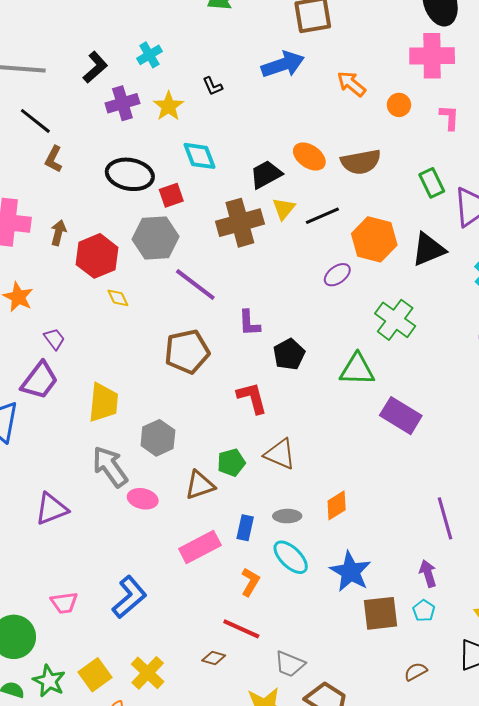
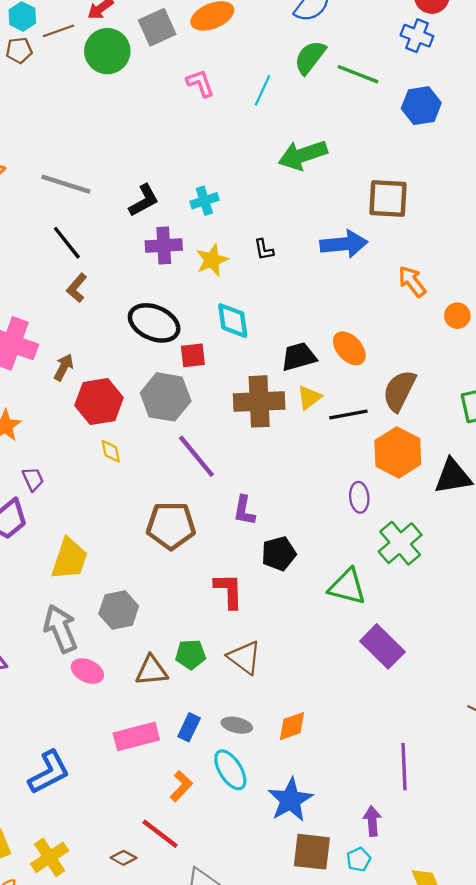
brown semicircle: (361, 162) -> (399, 391), moved, turned 114
purple ellipse: (337, 275) -> (359, 497), moved, turned -72

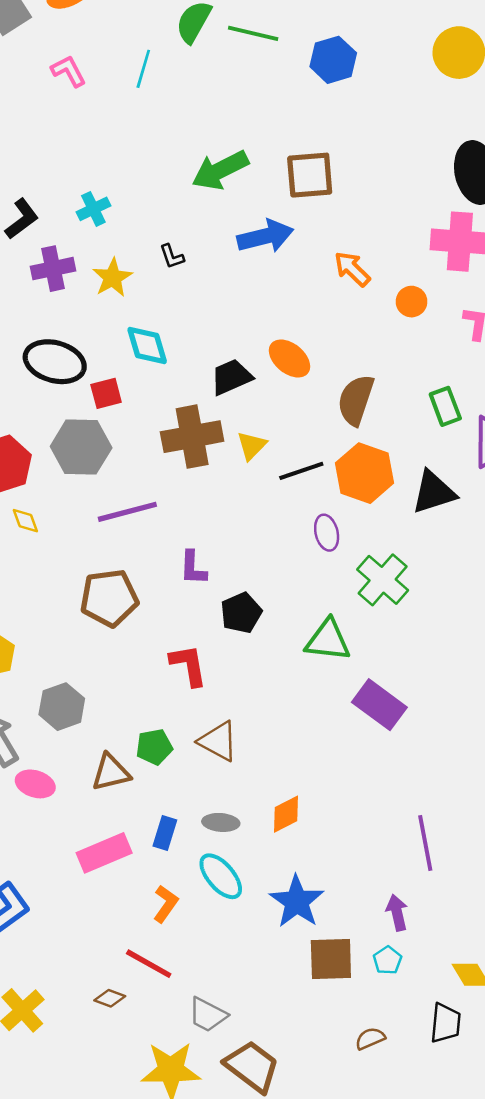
green arrow: (303, 155) -> (220, 170), moved
yellow triangle: (309, 397) -> (252, 446), moved
black line: (348, 415) -> (301, 471), moved
purple line: (196, 456) -> (127, 512), turned -57

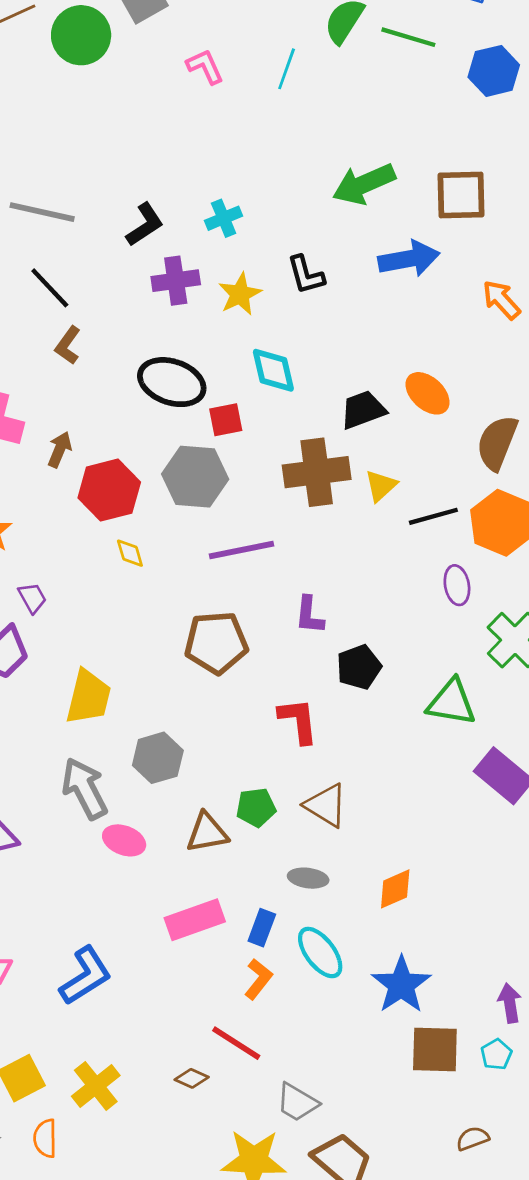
black L-shape: (172, 256) -> (306, 275), size x1.4
gray ellipse: (221, 822) -> (308, 878), moved
blue rectangle: (165, 833) -> (262, 928), moved

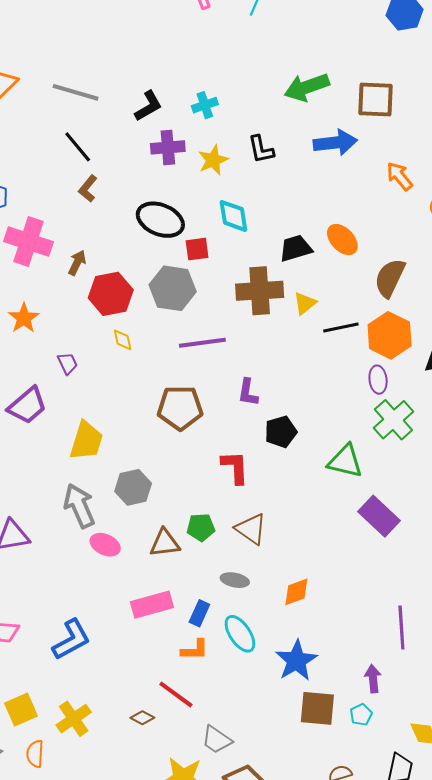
purple ellipse: (457, 585) -> (378, 380), moved
purple trapezoid: (32, 598) -> (68, 363), moved
orange L-shape: (258, 979) -> (195, 650), turned 48

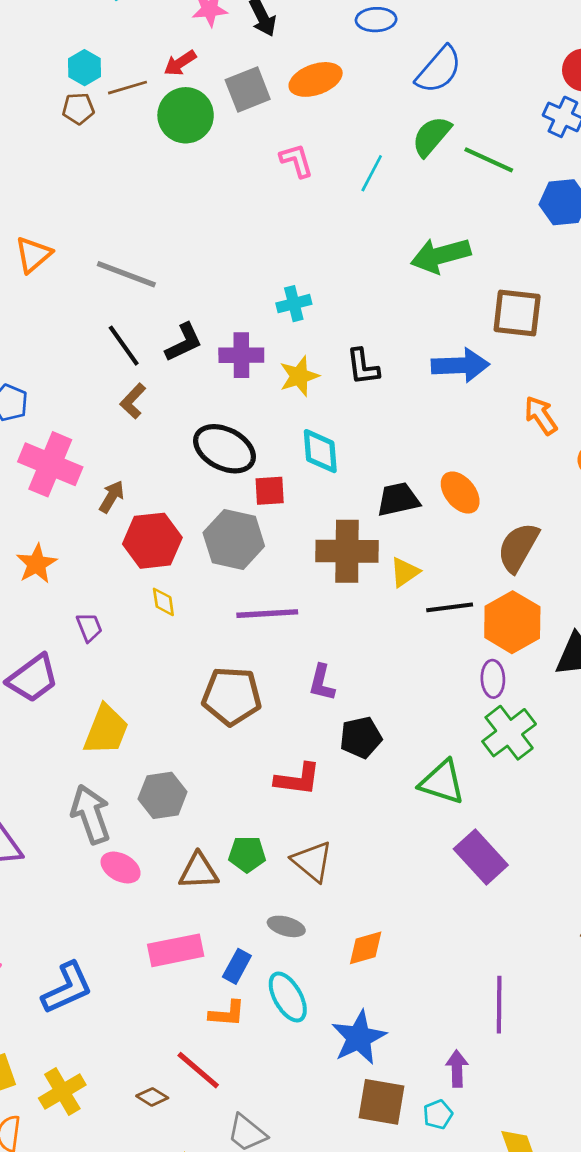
green arrow: (307, 87) -> (441, 255), moved
black L-shape: (148, 106) -> (184, 342), moved
red L-shape: (235, 467) -> (298, 779), turned 96

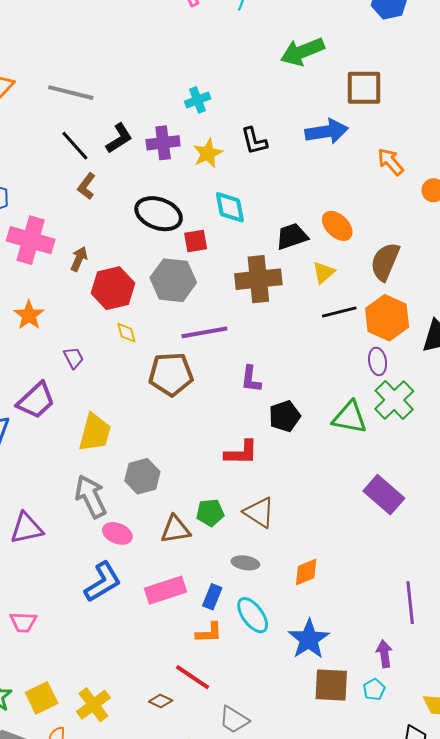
yellow triangle: (405, 572) -> (324, 272), moved
brown pentagon: (232, 696) -> (171, 374), moved
green triangle: (442, 782) -> (350, 417), moved
blue L-shape: (67, 988) -> (103, 582), moved

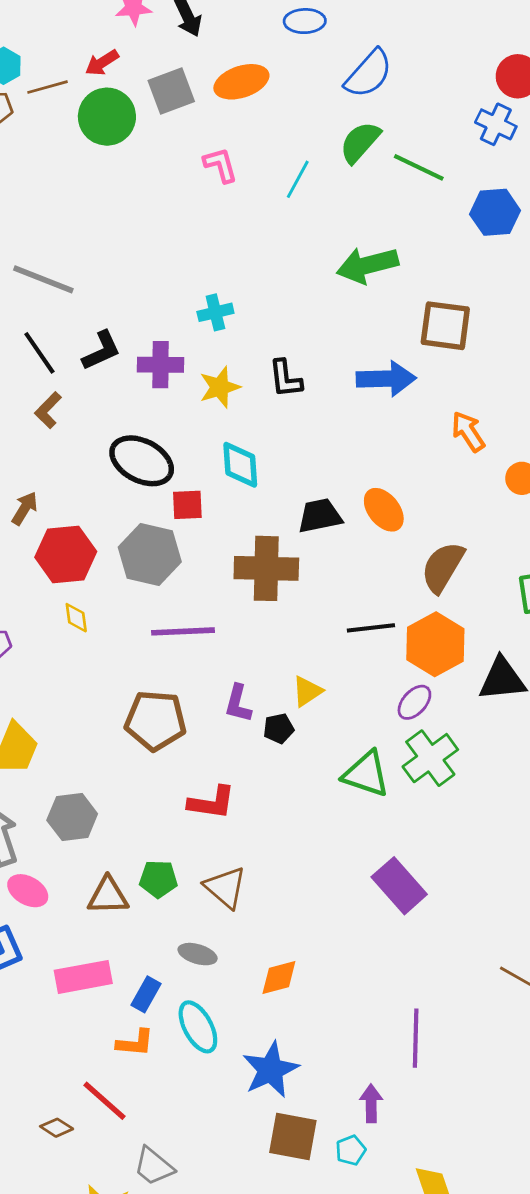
yellow triangle: (324, 272) -> (307, 691), moved
purple ellipse: (378, 361) -> (414, 702), turned 44
brown pentagon: (171, 374) -> (156, 720), moved
black pentagon: (285, 416) -> (279, 728), moved, size x0.7

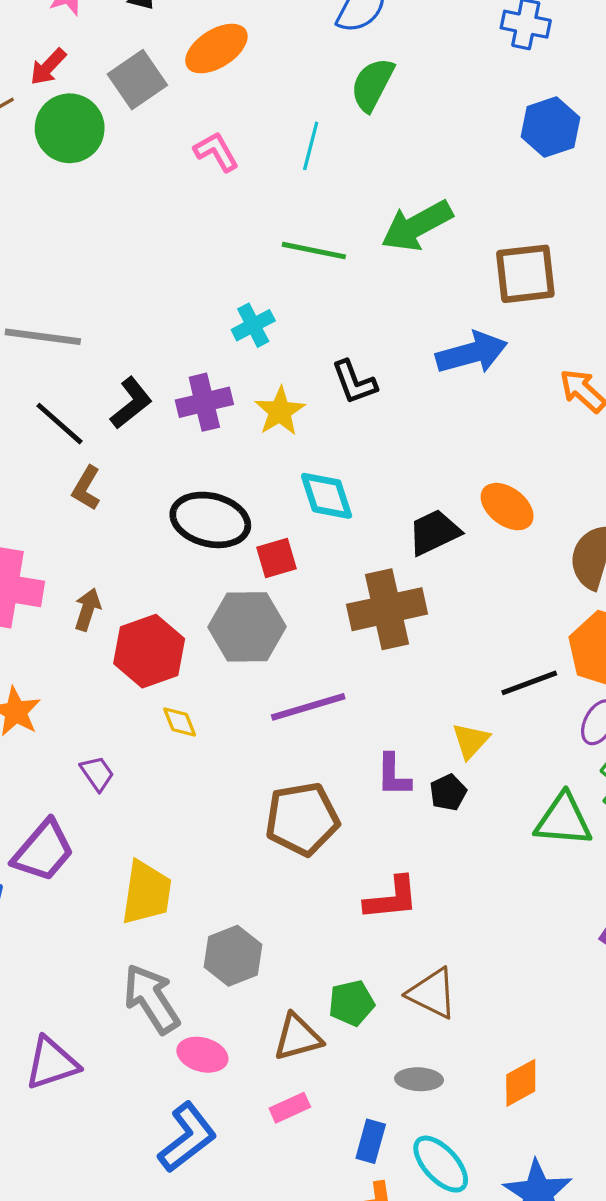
green line: (419, 167) -> (314, 251), moved
black line: (371, 628) -> (529, 683), moved
pink rectangle: (83, 977) -> (290, 1108), moved, size x0.6

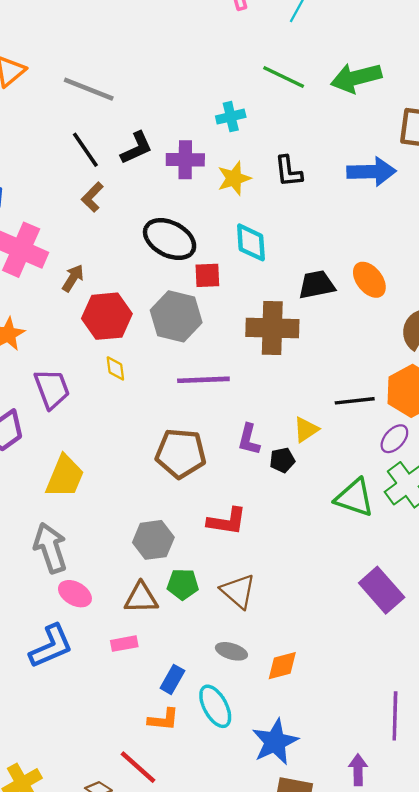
purple trapezoid: (97, 773) -> (52, 389), size x1.6
gray hexagon: (233, 956) -> (153, 540), moved
gray ellipse: (419, 1079) -> (231, 651), moved

